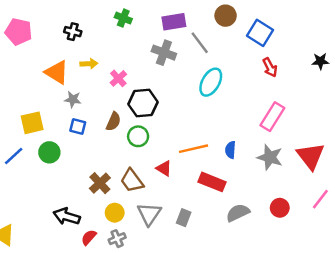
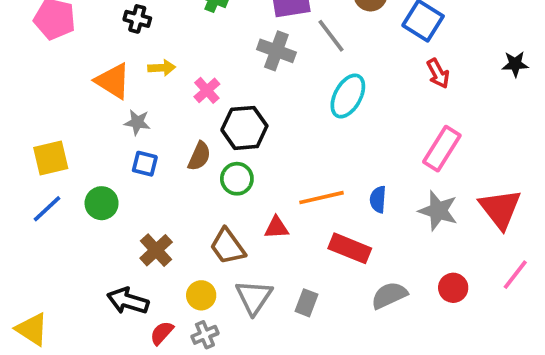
yellow square: (32, 123) -> (51, 158), moved
red triangle: (164, 168) -> (276, 228), turned -35
brown cross: (100, 183) -> (156, 250), moved

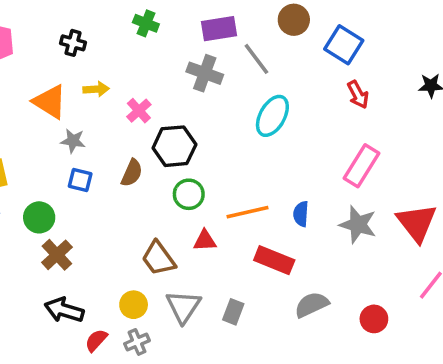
green circle: (237, 179) -> (189, 194), moved
brown cross: (156, 250) -> (57, 255), moved
red circle: (453, 288) -> (374, 319), moved

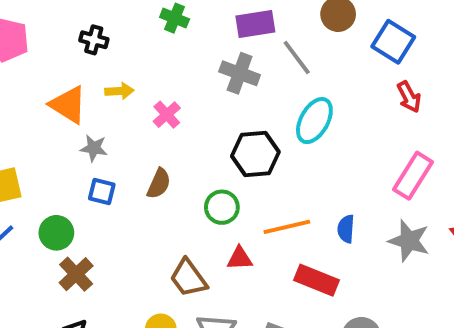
black hexagon: (174, 146) -> (255, 154), moved

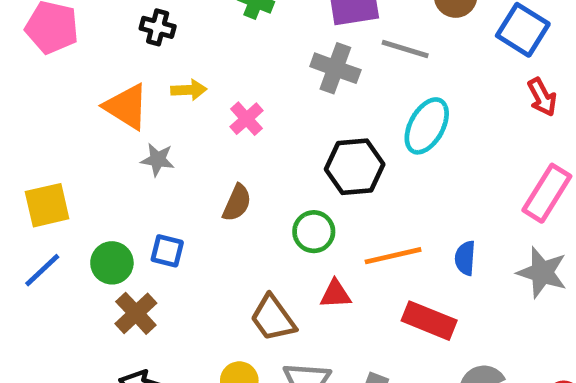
gray line: (297, 57) -> (405, 49), turned -36
blue square: (102, 191) -> (167, 251), moved

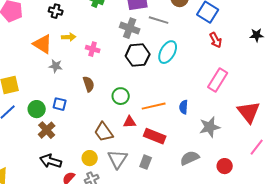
pink cross: (247, 119) -> (93, 49), turned -32
black hexagon: (355, 167) -> (138, 55), moved
brown semicircle: (237, 203) -> (89, 84), turned -42
gray star: (542, 272) -> (210, 127), moved, turned -30
red rectangle: (429, 321) -> (155, 136), moved

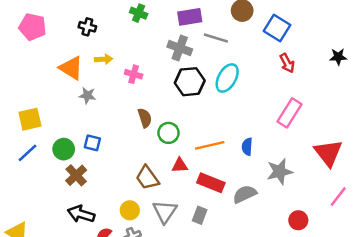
brown semicircle: (89, 84) -> (145, 118), moved
gray semicircle: (190, 158) -> (245, 194), moved

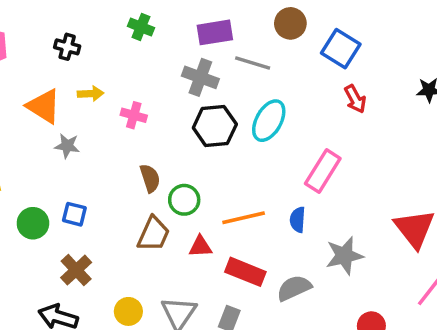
pink rectangle: (290, 113) -> (323, 171), moved
brown cross: (76, 175) -> (76, 270), moved
brown trapezoid: (147, 178) -> (154, 234), moved, turned -120

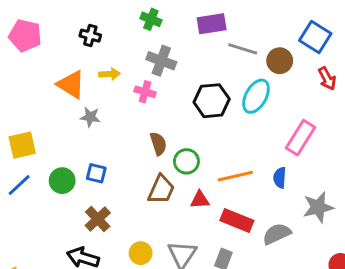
brown circle: (290, 23) -> (280, 61), moved
gray cross: (200, 77) -> (161, 61), moved

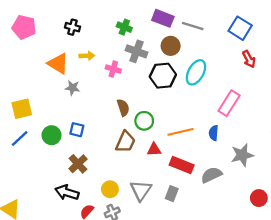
green cross: (151, 19) -> (124, 27), moved
purple rectangle: (212, 24) -> (163, 18), turned 30
gray line: (243, 49) -> (193, 26), moved
gray cross: (161, 61) -> (136, 51), moved
brown circle: (280, 61) -> (171, 46), moved

